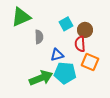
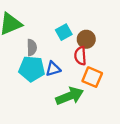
cyan pentagon: (65, 73) -> (32, 69), moved
green arrow: (41, 78) -> (70, 96), moved

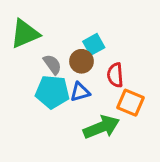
brown circle: (86, 39) -> (82, 61), moved
gray semicircle: (32, 48) -> (52, 64), turned -35

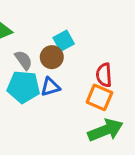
red semicircle: (115, 75) -> (104, 75), moved
green arrow: (101, 127) -> (105, 130), moved

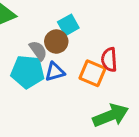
gray semicircle: (23, 60) -> (38, 51), moved
orange square: (99, 97) -> (93, 73), moved

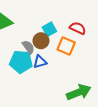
red semicircle: (109, 60) -> (78, 28), moved, turned 119
orange square: (93, 73) -> (66, 46), moved

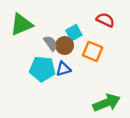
red semicircle: (78, 28) -> (105, 20), moved
gray semicircle: (28, 47) -> (51, 43), moved

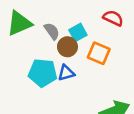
gray semicircle: (51, 43) -> (52, 31), moved

